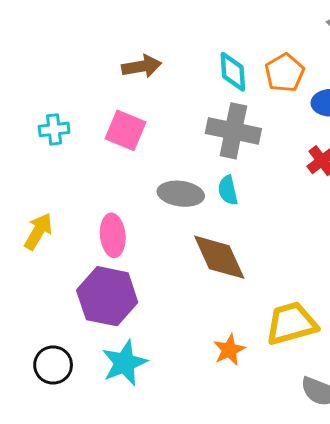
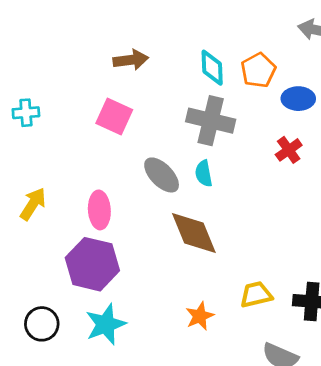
cyan cross: (54, 129) -> (26, 113), moved
gray ellipse: (181, 194) -> (162, 175), turned 36
yellow trapezoid: (291, 323) -> (256, 295), size x0.7

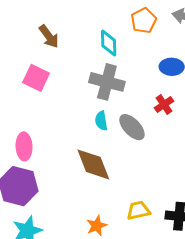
brown arrow: (131, 60) -> (49, 36), turned 60
orange pentagon: (258, 70) -> (144, 21), moved
gray ellipse: (162, 175) -> (132, 127), moved

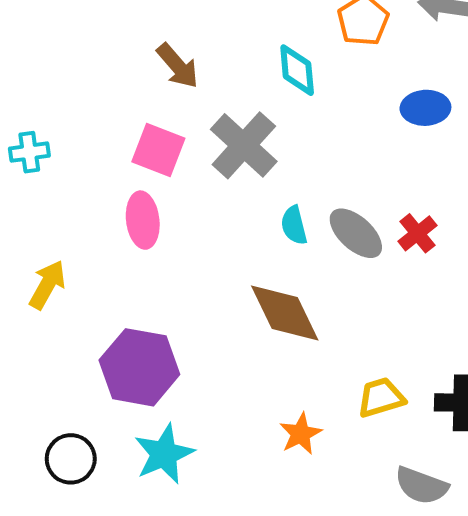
gray cross: (107, 82) -> (244, 145), moved, turned 32
red cross: (164, 104) -> (417, 233), moved
pink ellipse: (24, 146) -> (143, 220), moved

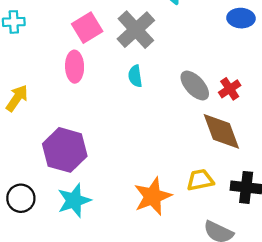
pink square: (158, 150) -> (87, 28), turned 32
cyan semicircle: (294, 225) -> (135, 76), moved
brown diamond: (285, 313) -> (221, 131), moved
orange star: (301, 434) -> (153, 196), size x1.6

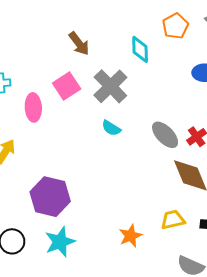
pink ellipse: (75, 67) -> (33, 107), moved
cyan semicircle: (135, 76) -> (111, 128), turned -48
orange star: (153, 196) -> (130, 236), size x0.7

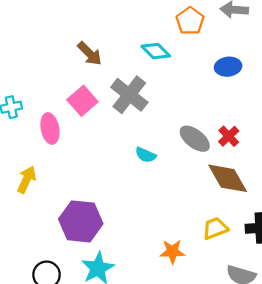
cyan diamond: (140, 49) -> (156, 51), turned -36
cyan semicircle: (111, 128) -> (146, 155), moved
orange star: (130, 236) -> (172, 252), turned 30

